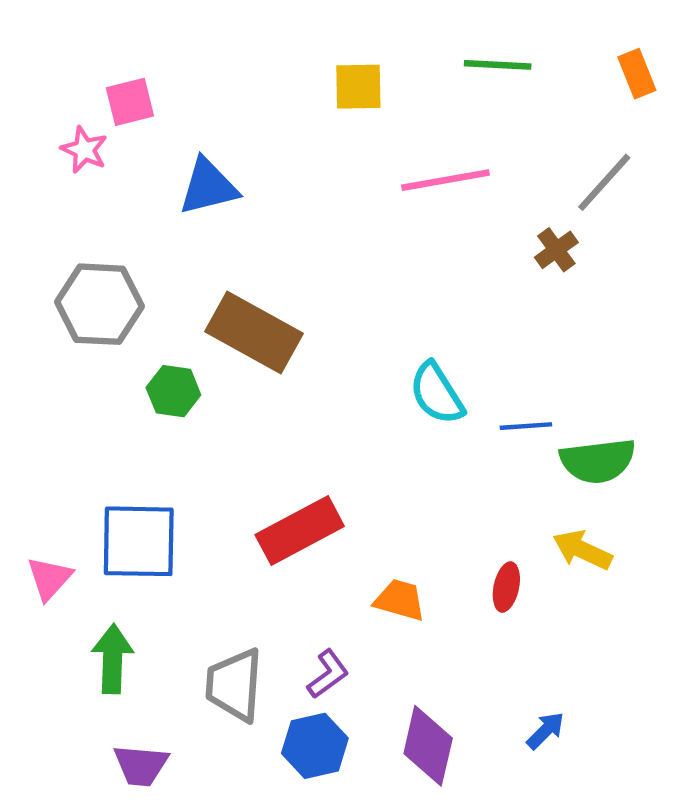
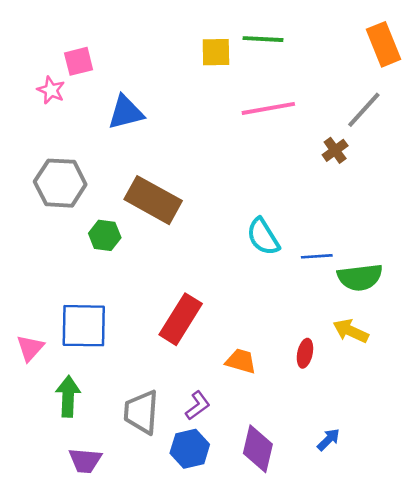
green line: (498, 65) -> (263, 39), moved
orange rectangle: (637, 74) -> (384, 44), size x1.5
red rectangle: (300, 530) -> (181, 319), turned -30

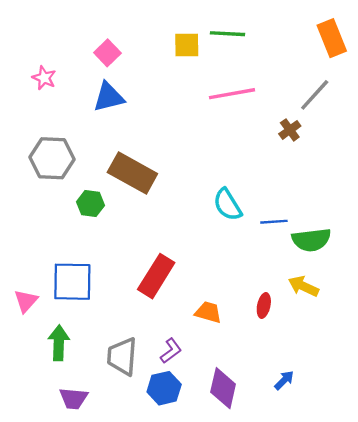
pink square: (79, 61) -> (107, 53), moved, turned -30

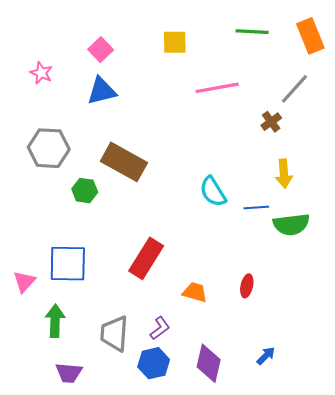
green line: (228, 34) -> (252, 32), moved
yellow arrow: (303, 286) -> (284, 174), moved, turned -120

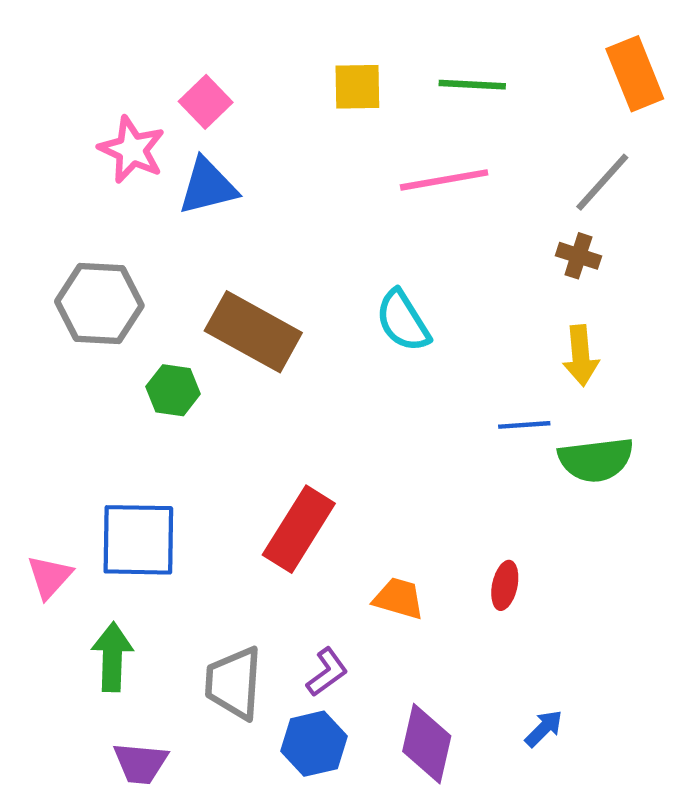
green line: (252, 32) -> (472, 85), moved
pink star: (41, 73) -> (132, 150), moved, size x1.4
brown cross: (271, 122) -> (578, 256), moved, turned -36
cyan semicircle: (213, 192) -> (403, 321), moved

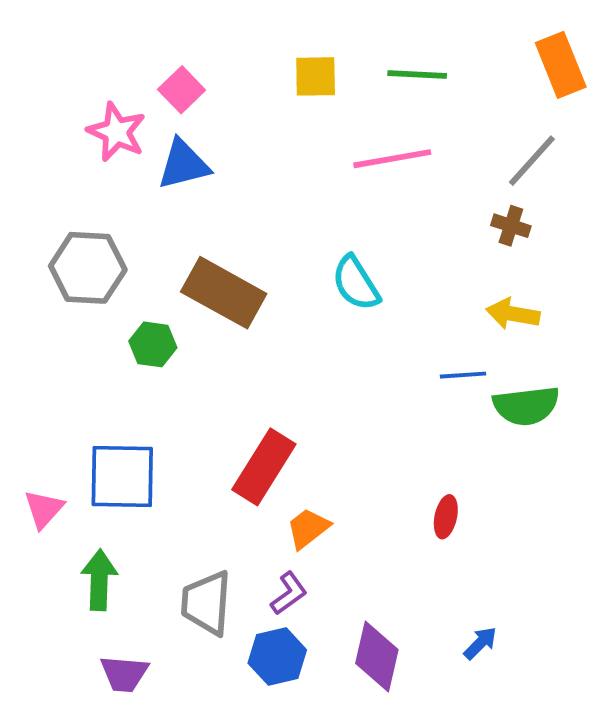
yellow arrow: (581, 356) -> (513, 314), turned 105
orange trapezoid: (399, 598) -> (308, 528), moved, turned -54

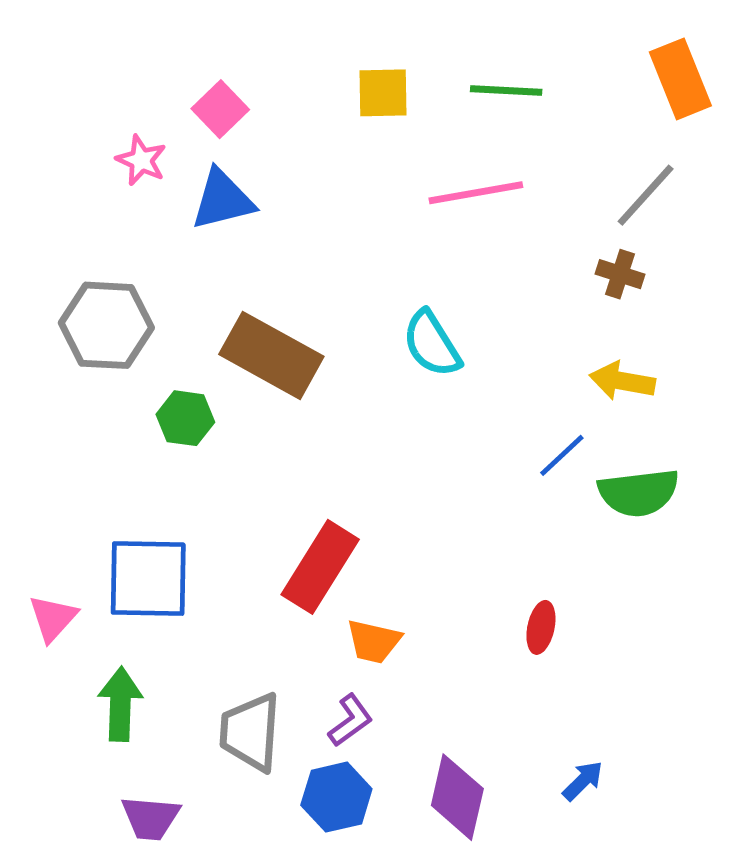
pink star: (117, 132) -> (141, 160), size x0.7
blue line: (463, 375) -> (562, 455), turned -39
orange trapezoid: (308, 528) -> (374, 641), turned -129

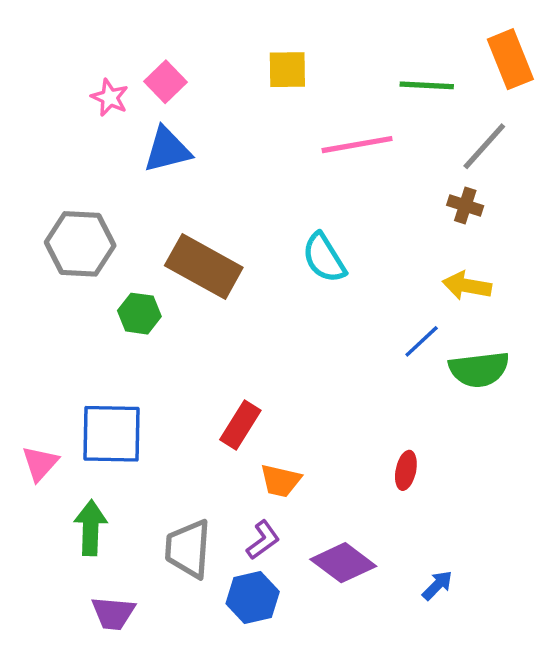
green line: (506, 91) -> (427, 85), moved
pink star: (141, 160) -> (110, 98), moved
red rectangle: (320, 567) -> (240, 425), size x0.7
purple diamond: (457, 797) -> (343, 563), moved, turned -66

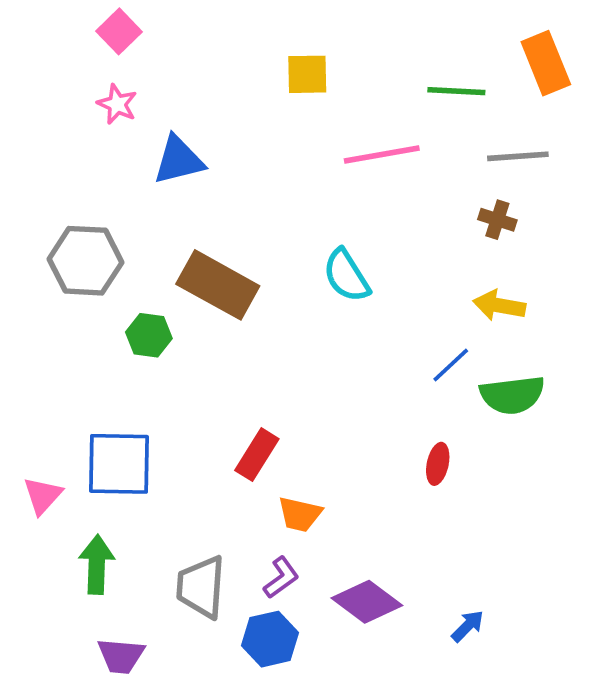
pink square: (165, 82) -> (119, 31), moved
gray line: (484, 146) -> (518, 156), turned 44
red ellipse: (406, 470) -> (438, 464), moved

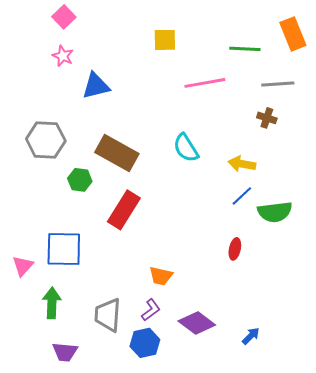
yellow arrow: (499, 305) -> (242, 164), moved
red rectangle: (257, 455) -> (124, 210), moved, size x1.4

